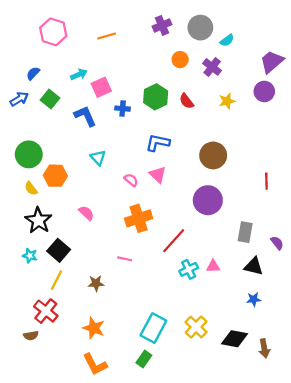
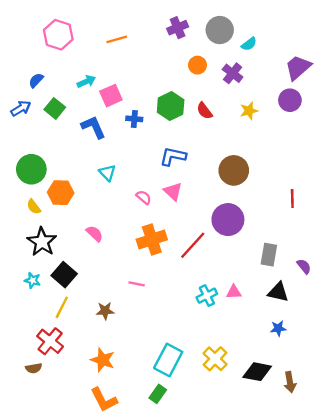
red line: (174, 241) -> (193, 245), moved

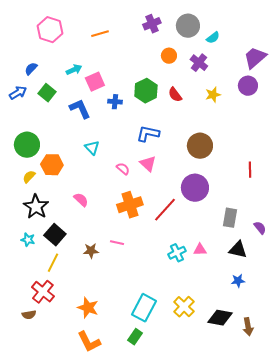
yellow semicircle: (34, 207) -> (29, 177), turned 80
brown star: (105, 311) -> (91, 251), moved

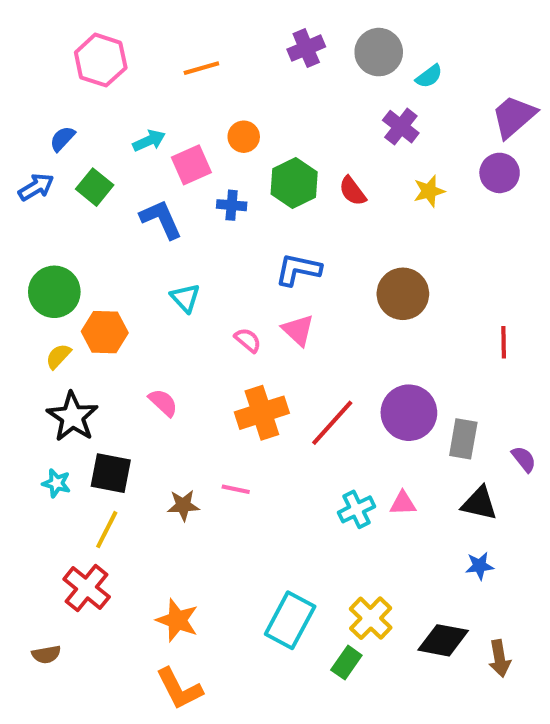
orange circle: (169, 56) -> (244, 137), moved
purple circle: (195, 188) -> (409, 413), moved
black square: (55, 235) -> (111, 473), turned -30
brown semicircle: (29, 315) -> (46, 654), moved
green rectangle: (135, 337) -> (346, 663), moved

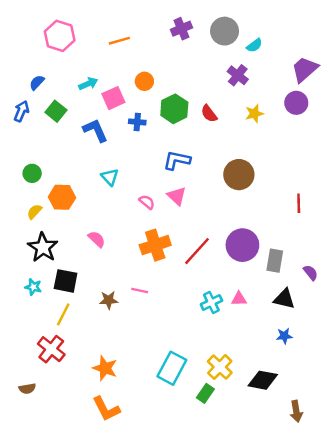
blue arrow: (36, 187) -> (21, 111), turned -36
green circle: (54, 292) -> (32, 173), size x0.6
brown arrow: (500, 658) -> (296, 411), moved

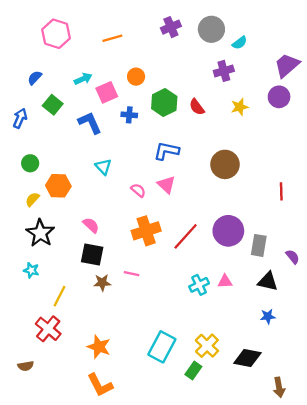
purple cross: (238, 75) -> (224, 71), turned 36
blue arrow: (21, 111) -> (20, 118), moved
black square: (66, 281) -> (92, 254), moved

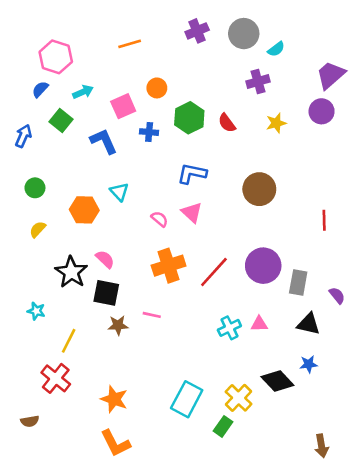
pink hexagon: (56, 34) -> (56, 57), moved
cyan arrow: (83, 79) -> (83, 92), moved
orange hexagon: (58, 186) -> (84, 210), moved
black star: (40, 233) -> (71, 272), moved
black diamond: (247, 358) -> (277, 381), moved, turned 36

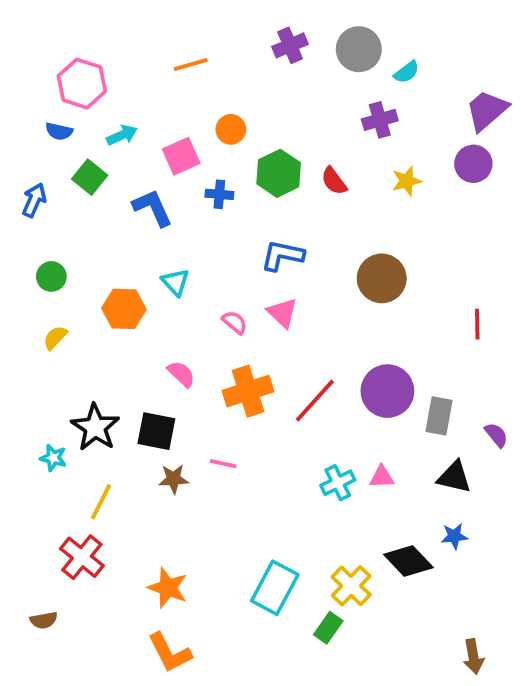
blue semicircle: (40, 89) -> (59, 131), turned -120
pink semicircle: (105, 259) -> (181, 374), moved
black star: (71, 272) -> (95, 427), moved

